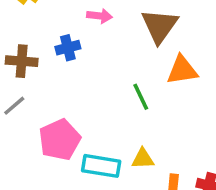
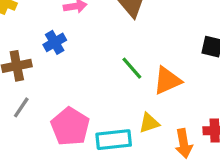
orange triangle: (182, 70) -> (167, 81), moved

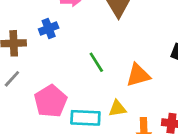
green line: (132, 68) -> (96, 62), moved

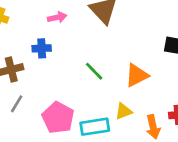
blue cross: (49, 28) -> (42, 48), turned 30

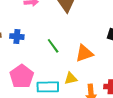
blue cross: (42, 48) -> (17, 37), moved

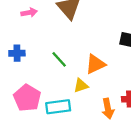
yellow triangle: (71, 79) -> (81, 86), moved

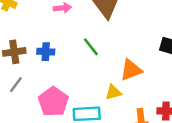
green line: (59, 59) -> (91, 47), moved

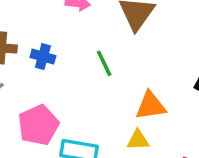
yellow triangle: (113, 92) -> (138, 140), moved

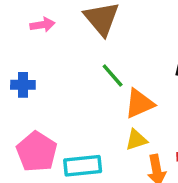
green line: (104, 63) -> (113, 76), moved

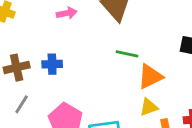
green line: (113, 76) -> (127, 54), turned -35

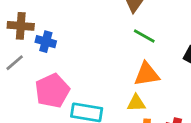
green line: (127, 54) -> (144, 36), moved
blue cross: (52, 64) -> (46, 42), moved

